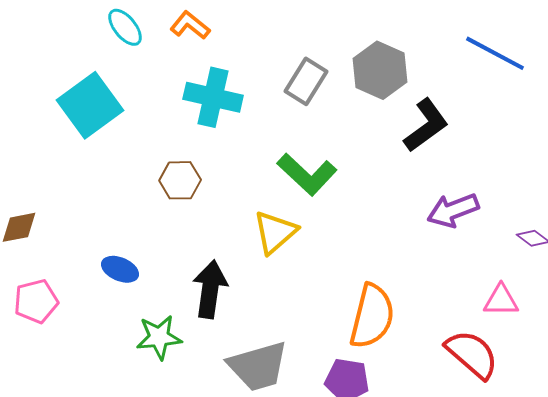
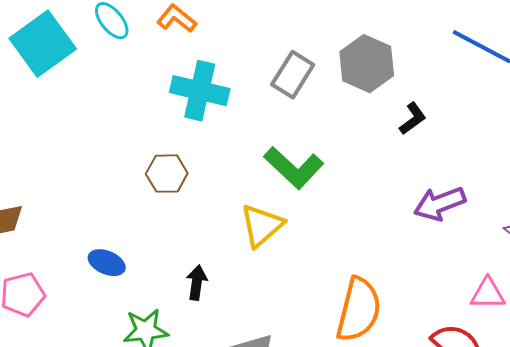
cyan square: (90, 105) -> (43, 44), moved
black L-shape: (426, 125) -> (413, 119), size x0.6
black arrow: (210, 289) -> (197, 283), size x0.6

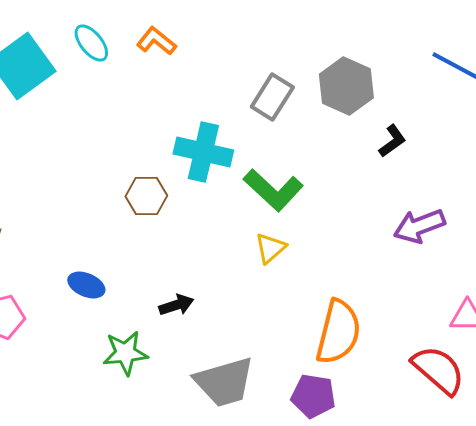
cyan cross: (200, 91) -> (203, 152), moved
yellow triangle: (262, 226) -> (270, 248), moved, size x0.7
black arrow: (197, 283) -> (176, 305), turned 64

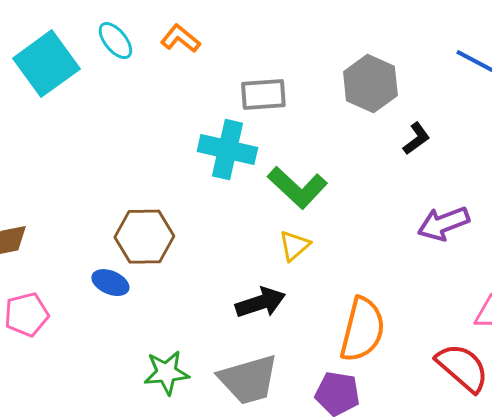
gray rectangle: (272, 97) -> (263, 95), moved, turned 54
brown hexagon: (146, 196) -> (144, 237), moved, size x1.4
black arrow: (176, 305) -> (260, 303), moved, size x1.4
green star: (125, 353) -> (166, 373), moved

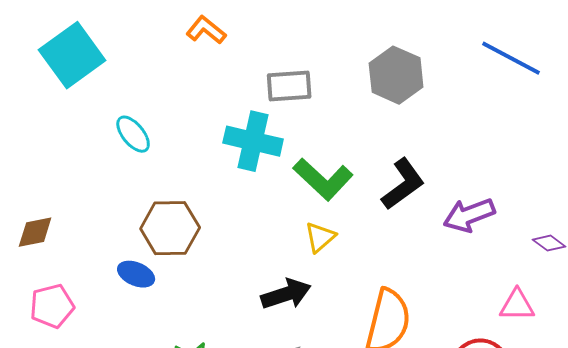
cyan ellipse: (115, 41) -> (133, 134), moved
black L-shape: (416, 139) -> (403, 184), moved, size x1.6

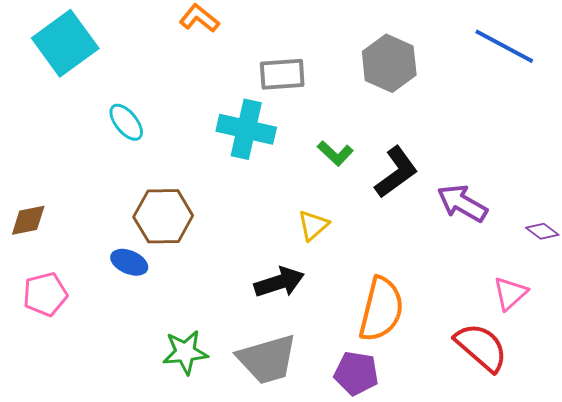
green L-shape: (323, 179) -> (335, 153), moved, size x0.6
purple arrow: (469, 215) -> (462, 203), turned 51
pink triangle: (517, 305) -> (510, 293), turned -42

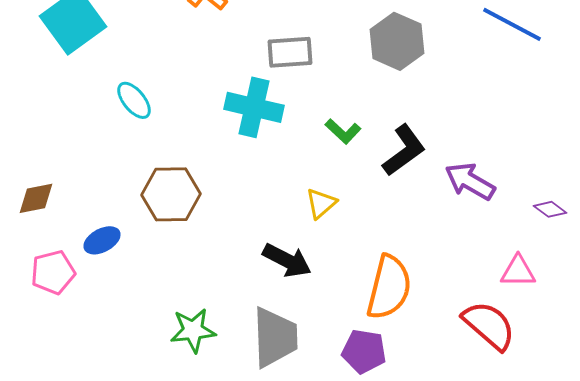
blue ellipse: (129, 262) -> (102, 240), moved, turned -51
black arrow: (279, 282) -> (287, 260), turned 45
pink triangle: (510, 293) -> (518, 271), turned 42
gray trapezoid: (267, 359) -> (275, 337), turned -76

